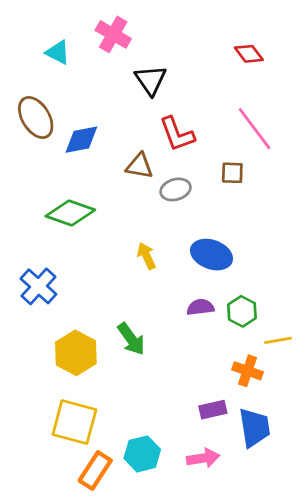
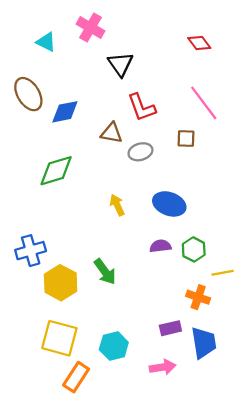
green diamond: (70, 213) -> (56, 171), turned -36
blue cross: (38, 286) -> (31, 251), moved, turned 32
cyan hexagon: (142, 454) -> (114, 346), moved

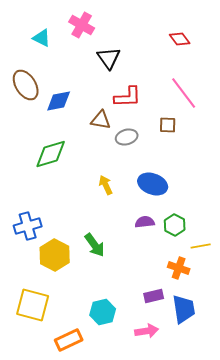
red L-shape: (142, 107) -> (128, 97), turned -72
yellow square: (59, 338) -> (33, 305), moved
orange rectangle: (76, 377) -> (69, 340), turned 32

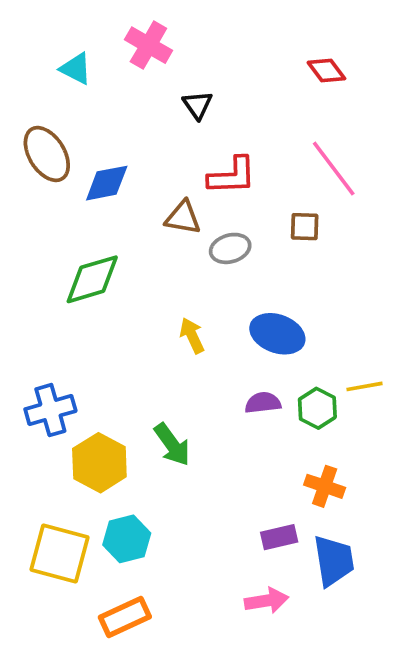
black triangle: (109, 58) -> (197, 105), size x0.7
yellow line: (201, 246) -> (365, 386), moved
cyan hexagon: (103, 312) -> (127, 539), moved

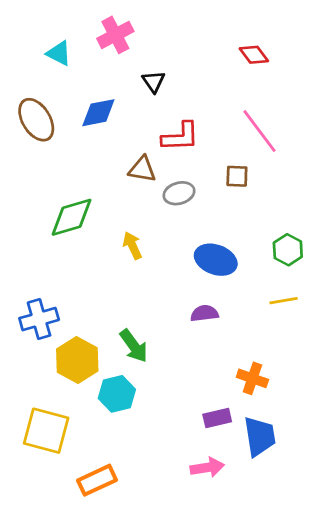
pink cross: (148, 45) -> (115, 35), turned 32
blue diamond: (107, 183) -> (98, 113), moved
yellow arrow: (192, 336) -> (132, 246), moved
green hexagon: (317, 408) -> (288, 250), moved
cyan hexagon: (127, 539) -> (117, 394), moved

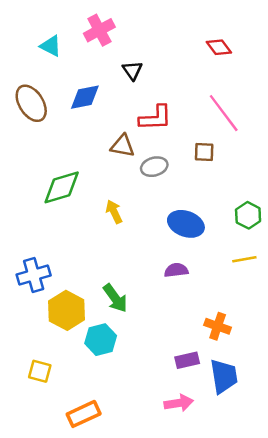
yellow square: (46, 431) -> (40, 371), size x0.6

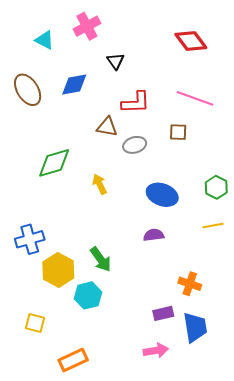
red diamond: (219, 47) -> (191, 41), size x1.4
pink line: (224, 113) -> (195, 98), turned -33

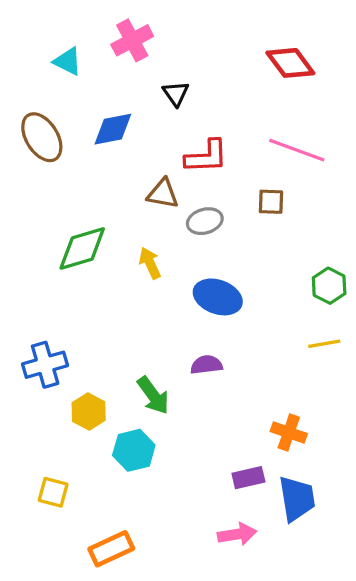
yellow arrow: (100, 184) -> (150, 263), moved
blue ellipse: (162, 195) -> (218, 297), moved
purple semicircle: (154, 235) -> (206, 365), moved
yellow hexagon: (58, 270) -> (89, 412), size x0.7

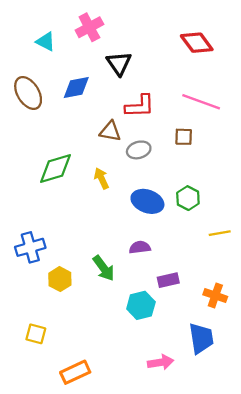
black triangle: (176, 94) -> (119, 63), size x1.4
green hexagon: (329, 286) -> (188, 198), moved
orange cross: (289, 433) -> (215, 296), moved
cyan hexagon: (134, 450) -> (141, 305), moved
purple rectangle: (248, 478) -> (168, 280), moved

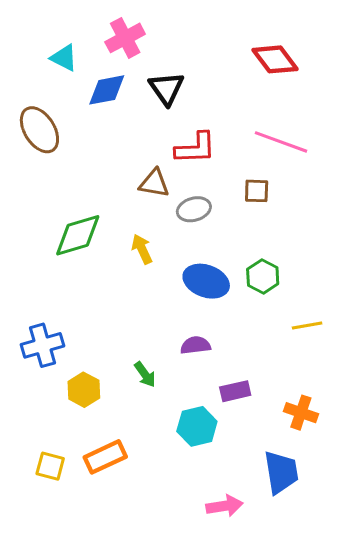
blue diamond: (76, 88) -> (107, 90), moved
green arrow: (104, 268) -> (145, 374), size x0.7
orange rectangle: (75, 372) -> (105, 457), moved

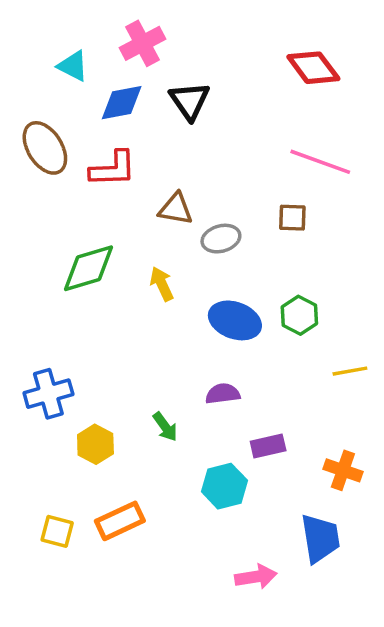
red L-shape: (195, 148) -> (113, 169), moved

